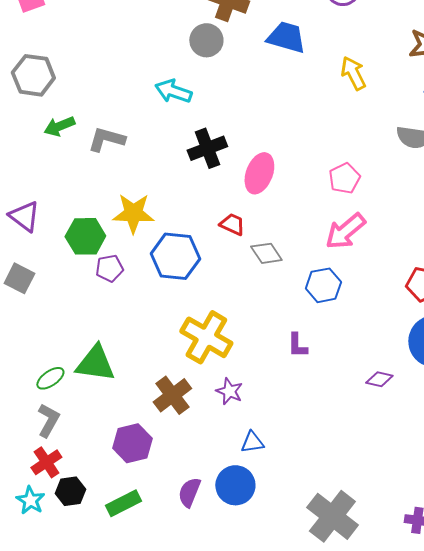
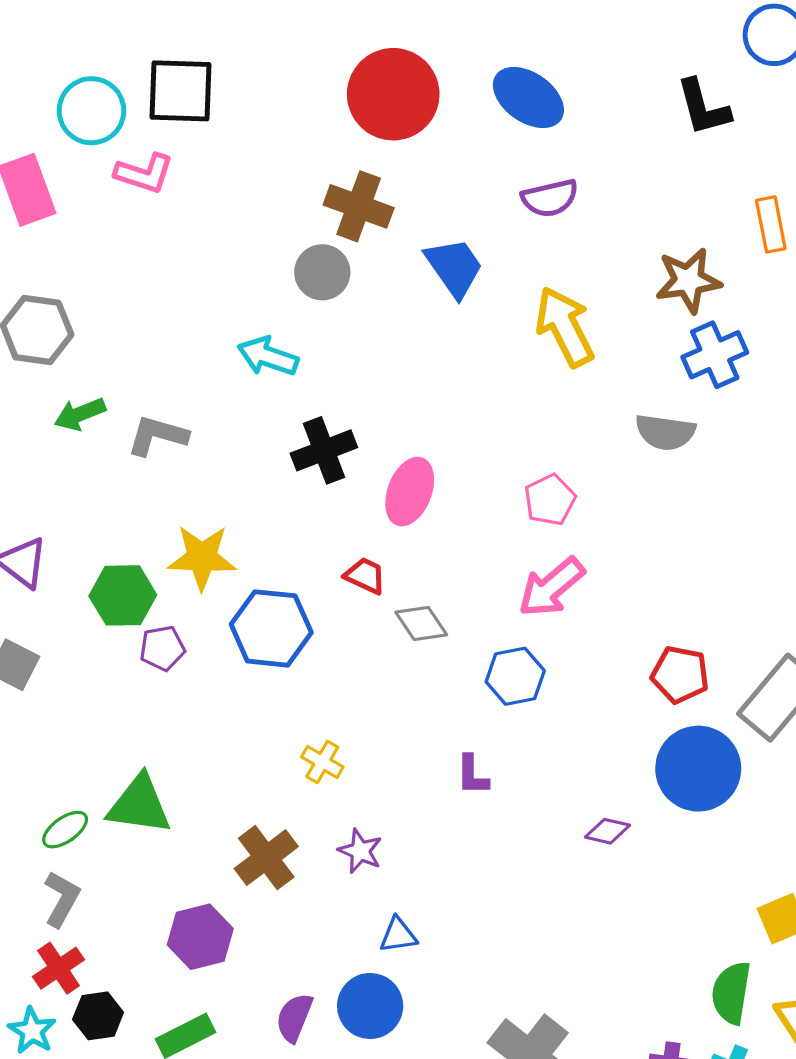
blue trapezoid: (286, 37) -> (454, 267), turned 39
yellow arrow: (353, 73) -> (565, 327), size x1.4
yellow cross: (206, 337) -> (322, 762), size x0.5

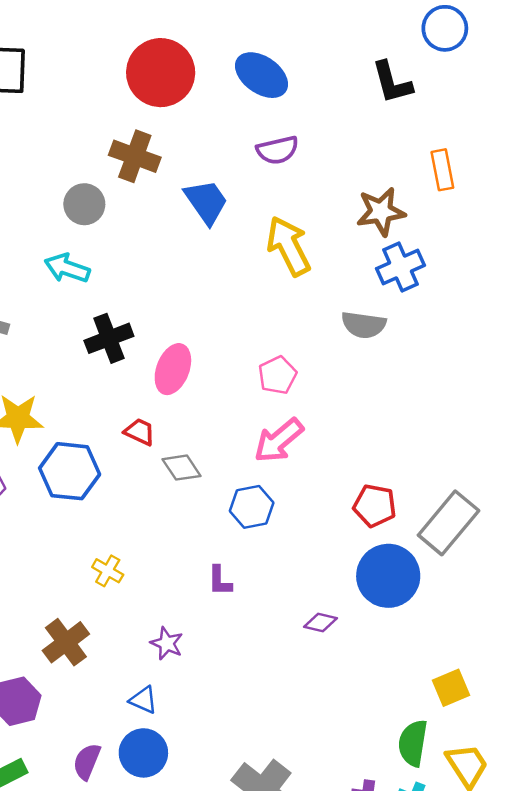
gray circle: (322, 272) -> (84, 204), moved
purple star: (360, 851) -> (167, 643), moved
blue triangle: (398, 935) -> (143, 700), moved, turned 32

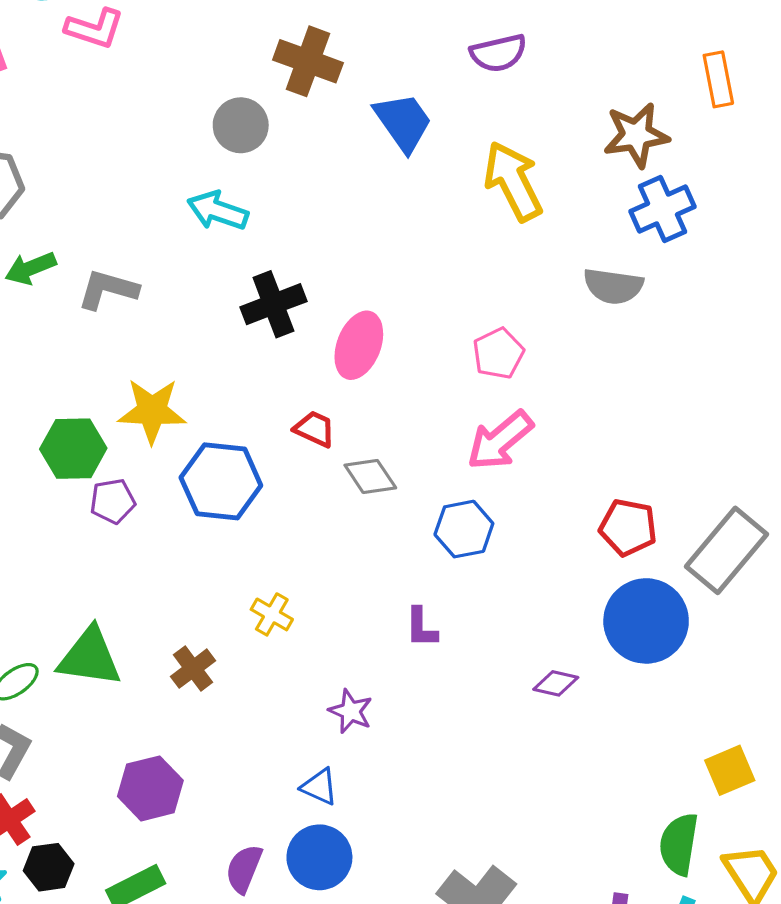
brown cross: (66, 642) -> (193, 669), moved, size x0.7

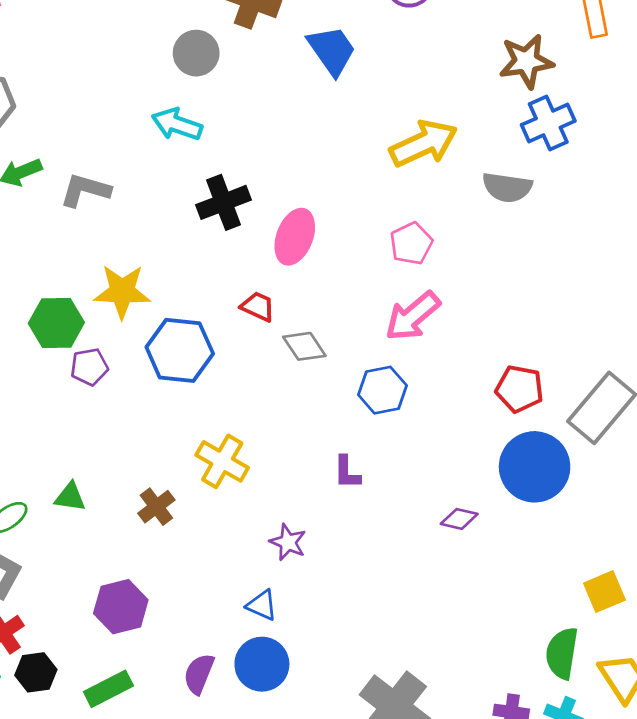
yellow arrow: (513, 181) -> (424, 144), moved, turned 92
yellow cross: (272, 614) -> (222, 461), size x1.5
green triangle: (90, 657) -> (70, 497), size x0.6

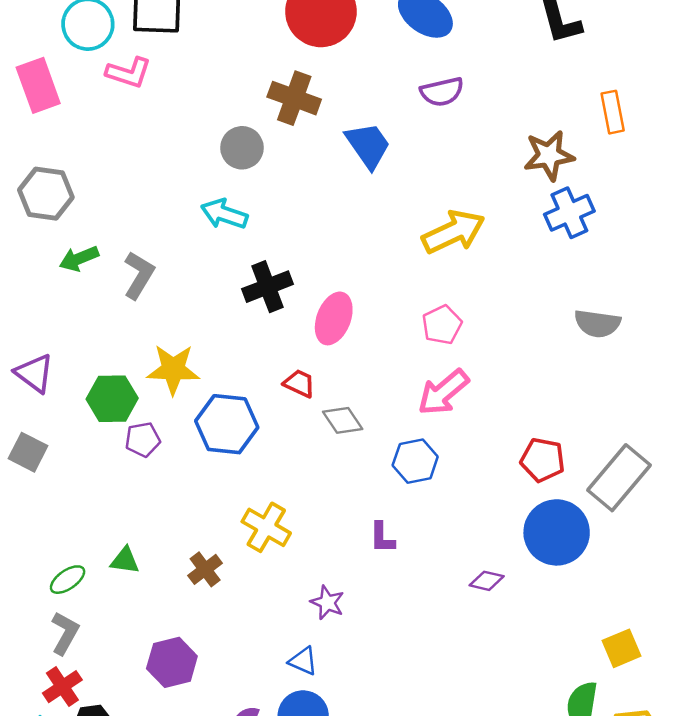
gray semicircle: (507, 187) -> (597, 324), moved
gray L-shape: (85, 190) -> (139, 275), turned 105

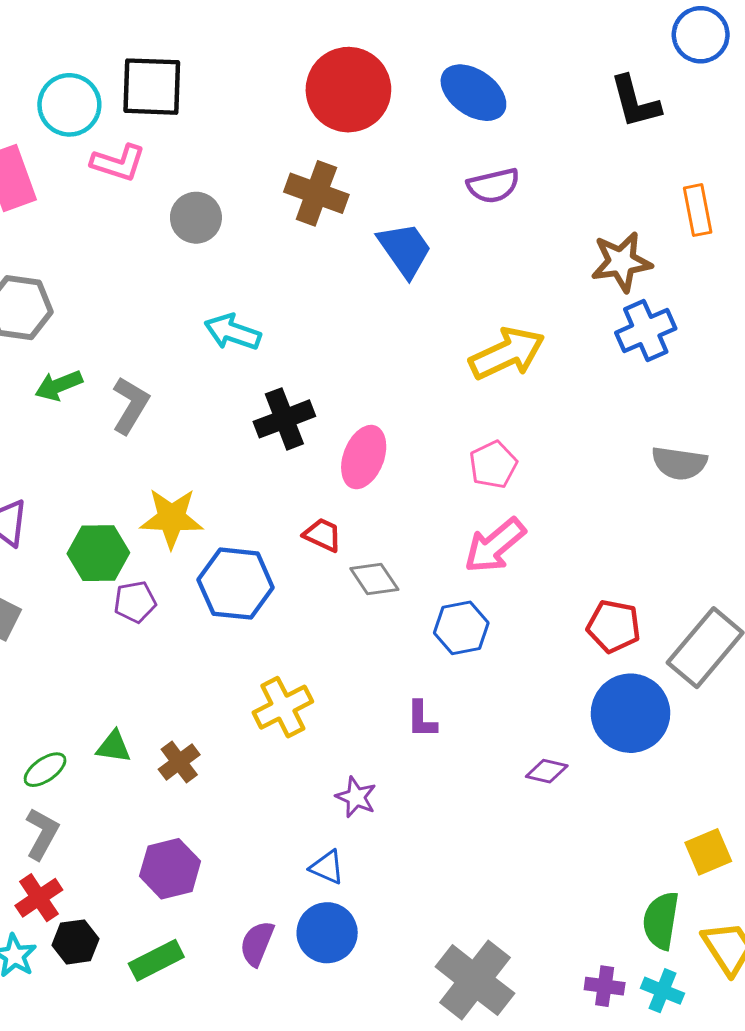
gray circle: (242, 148) -> (196, 218), moved
yellow cross: (266, 527) -> (283, 707), turned 33
brown cross: (205, 569) -> (179, 762), moved

